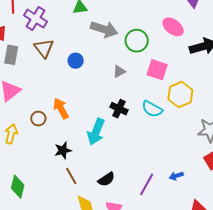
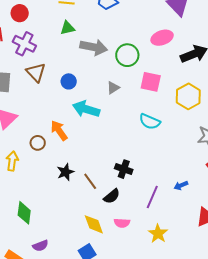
pink ellipse: (173, 27) -> (162, 38), turned -50
yellow hexagon: (180, 95) -> (188, 96), moved
black cross: (119, 109) -> (124, 169), moved
cyan arrow: (96, 132) -> (86, 109), moved, turned 92
brown line: (71, 176) -> (90, 181), moved

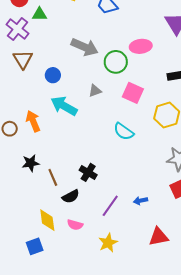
green triangle: (67, 28) -> (39, 14), moved
pink ellipse: (162, 38) -> (141, 46), moved

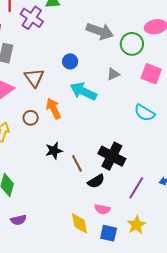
brown triangle: (23, 59) -> (34, 78), moved
black cross: (88, 172) -> (112, 156), size x1.5
yellow diamond: (47, 220) -> (79, 223), moved
blue square: (35, 246) -> (109, 233), moved, turned 36

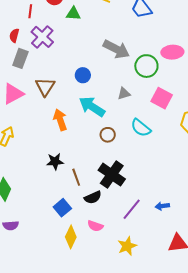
purple cross: (32, 18) -> (42, 37), moved
cyan semicircle: (145, 113) -> (141, 128), moved
brown circle: (31, 118) -> (108, 135), moved
yellow diamond: (79, 223) -> (71, 237), turned 30
blue square: (109, 233) -> (62, 208), moved, turned 30

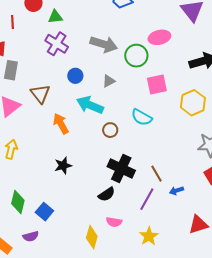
purple cross: (42, 37) -> (57, 44), moved
gray triangle: (124, 93) -> (109, 81), moved
pink square: (162, 98) -> (157, 85), turned -30
brown line: (76, 177) -> (157, 174), moved
blue square: (62, 208) -> (44, 212), moved

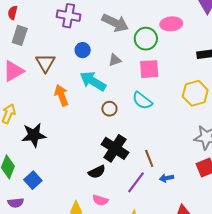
purple cross: (57, 44) -> (69, 16), turned -30
pink square: (157, 85) -> (149, 69), moved
black star: (63, 166) -> (34, 135), moved, size x1.4

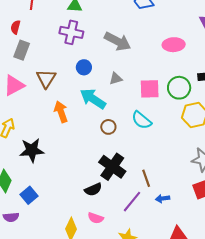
green circle: (146, 39) -> (179, 88), moved

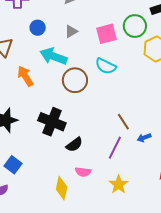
brown circle: (108, 127) -> (75, 80), size x1.6
black cross: (112, 167) -> (52, 122), moved

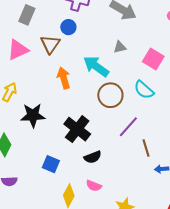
blue circle: (38, 28) -> (68, 27), moved
pink square: (107, 34) -> (153, 59), turned 30
purple line: (115, 148) -> (128, 127), moved
blue square: (13, 165) -> (51, 164), moved, turned -30

